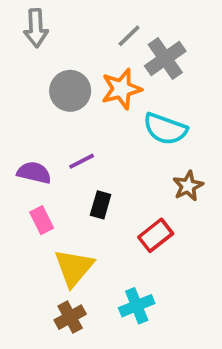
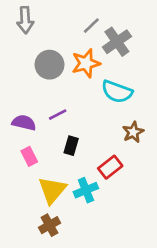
cyan cross: (137, 306) -> (86, 190), moved

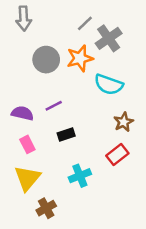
black rectangle: (71, 146) -> (66, 134), turned 56
red rectangle: (110, 167) -> (117, 154), moved
yellow triangle: (52, 190) -> (27, 178), moved

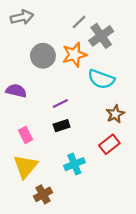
gray arrow: (24, 18) -> (22, 17), turned -100
purple line: (54, 106) -> (60, 104), moved
purple semicircle: (22, 113) -> (16, 91), moved

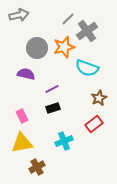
purple semicircle: (16, 91) -> (26, 74), moved
yellow triangle: (25, 166) -> (22, 143), turned 40

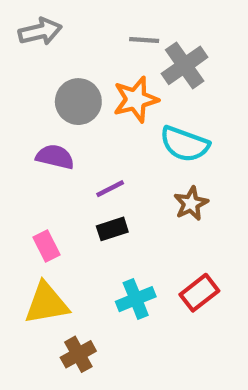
gray line: (68, 19) -> (144, 40), turned 48
brown star: (99, 98) -> (191, 203), moved
red rectangle: (94, 124) -> (199, 293), moved

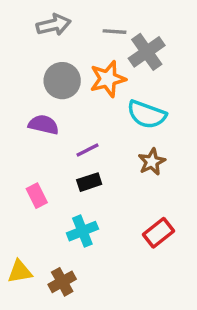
gray arrow: (40, 31) -> (54, 25), moved
cyan cross: (136, 299) -> (82, 231), moved
yellow triangle: (46, 303) -> (20, 272), moved, size x0.7

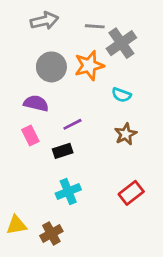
cyan semicircle: (147, 114) -> (121, 95), size x0.6
black rectangle: (89, 182) -> (63, 151), moved
pink rectangle: (37, 196) -> (30, 135), moved

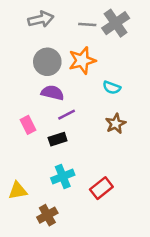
gray cross: (121, 43) -> (116, 23), moved
purple semicircle: (36, 103) -> (52, 93), moved
red rectangle: (131, 193) -> (101, 188), moved
yellow triangle: (16, 225) -> (18, 191), moved

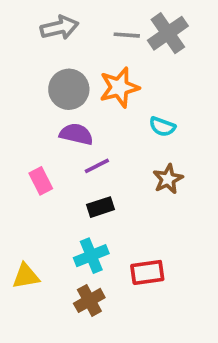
black rectangle: (58, 139) -> (101, 207), moved
red rectangle: (101, 188) -> (147, 272), turned 30
brown cross: (47, 215) -> (89, 300), moved

